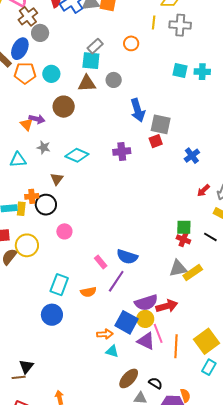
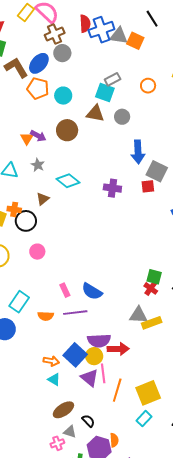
purple line: (116, 281) -> (75, 313), turned 35

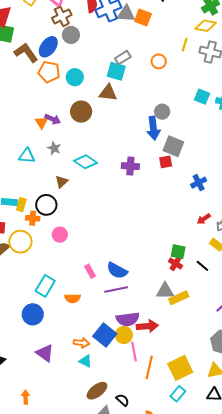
gray circle: (122, 117) -> (162, 112), moved
orange cross: (14, 209) -> (33, 218), moved
purple line: (75, 313) -> (116, 290), moved
purple triangle: (90, 378) -> (45, 353), moved

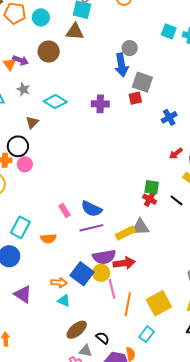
pink circle: (60, 235) -> (25, 164), moved
yellow rectangle: (179, 298) -> (125, 233), moved
cyan rectangle: (178, 394) -> (147, 334), moved

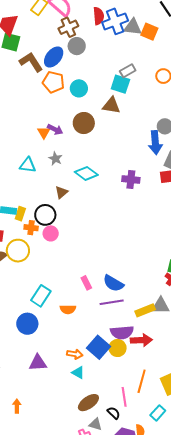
pink line: (112, 289) -> (124, 397), moved
purple triangle: (23, 294) -> (38, 363), turned -42

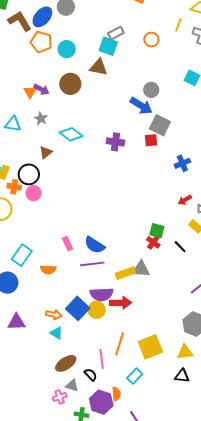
blue arrow: (155, 143) -> (141, 106), turned -55

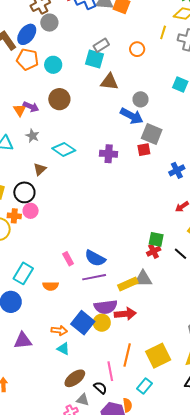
brown triangle: (99, 67) -> (109, 82), moved
orange cross: (14, 187) -> (14, 216), moved
red cross: (153, 242) -> (154, 251), turned 32

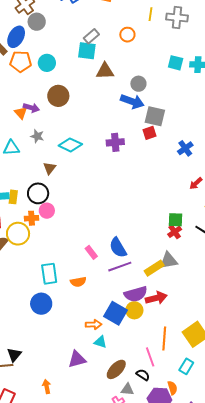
blue semicircle: (95, 258) -> (118, 248), turned 40
cyan rectangle: (23, 273) -> (49, 274), turned -30
purple triangle: (23, 341) -> (77, 359), moved

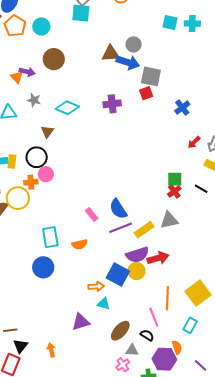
orange pentagon: (21, 62) -> (15, 26), turned 30
brown triangle: (105, 71) -> (111, 54), moved
yellow rectangle: (154, 268) -> (144, 230), moved
black triangle: (14, 355) -> (20, 346), moved

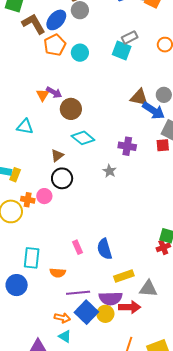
brown circle: (54, 59) -> (71, 109), moved
gray star: (34, 100) -> (110, 171), moved
black circle: (37, 157) -> (62, 178), moved
gray triangle: (169, 220) -> (148, 289), moved
purple line: (121, 228) -> (78, 293), moved

